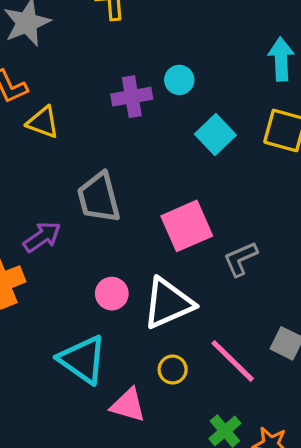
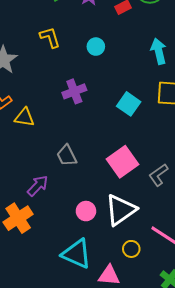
cyan circle: (179, 80) -> (96, 47), moved
gray trapezoid: (99, 198) -> (67, 155), size x0.7

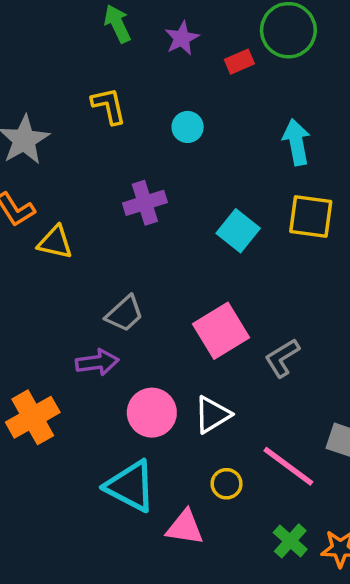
gray trapezoid: (67, 155) -> (124, 314), turned -110
purple arrow: (38, 186) -> (97, 362), moved, turned 35
white triangle: (121, 210) -> (212, 415), size x0.7
pink circle: (86, 211) -> (152, 413), size x1.4

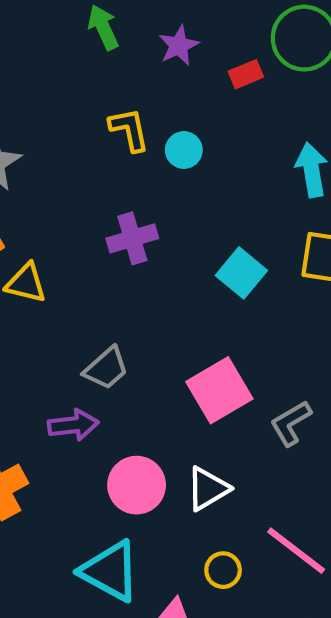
yellow L-shape: (109, 106) -> (129, 130), moved

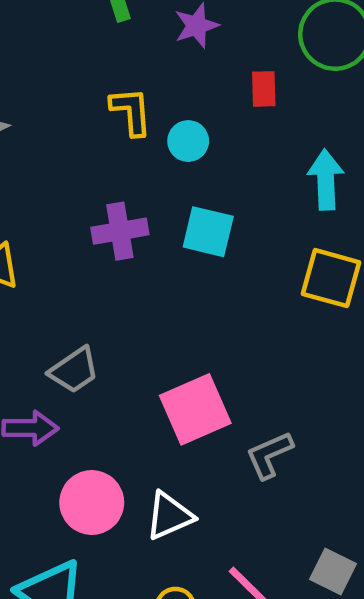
red rectangle: (246, 74) -> (264, 89), moved, turned -76
cyan square: (241, 273) -> (208, 232), moved, turned -33

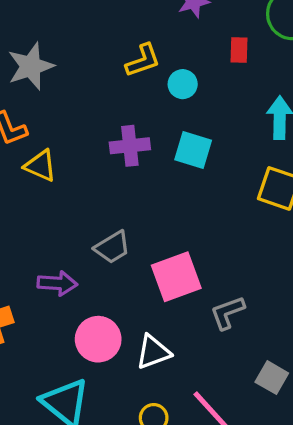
yellow L-shape: (131, 111) -> (143, 60), turned 72
gray trapezoid: (74, 370) -> (112, 247), moved
gray square: (333, 571) -> (272, 378), moved

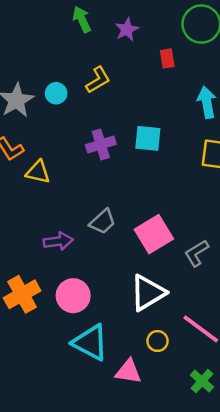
cyan circle: (183, 84) -> (56, 93), moved
purple arrow: (57, 283) -> (58, 241), moved
pink circle: (98, 339) -> (73, 296), moved
white triangle: (153, 352) -> (148, 293), size x1.4

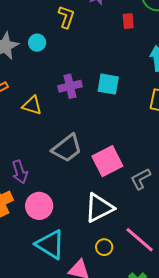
yellow L-shape: (98, 80) -> (66, 17), moved, turned -45
yellow triangle: (38, 172) -> (32, 105), moved
gray trapezoid: (103, 222) -> (67, 148), size x1.4
purple arrow: (58, 241) -> (20, 172), moved, turned 75

